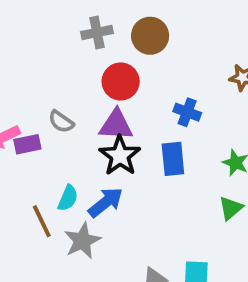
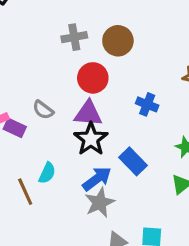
purple rectangle: (27, 144) -> (15, 128), turned 35
blue rectangle: (173, 159) -> (133, 161), moved, turned -40
blue arrow: (106, 202) -> (97, 179), moved
gray star: (82, 241) -> (100, 203), moved

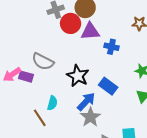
red circle: (93, 78) -> (71, 23), moved
gray semicircle: (43, 110) -> (43, 62), size x1.5
purple triangle: (88, 114) -> (90, 31), moved

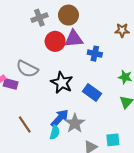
red circle: (71, 23) -> (55, 41), moved
blue arrow: (86, 102) -> (60, 118), moved
cyan semicircle: (52, 103) -> (55, 132), moved

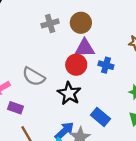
red circle: (55, 41) -> (76, 65), moved
purple rectangle: (11, 84) -> (16, 108), moved
blue rectangle: (92, 92) -> (100, 117), moved

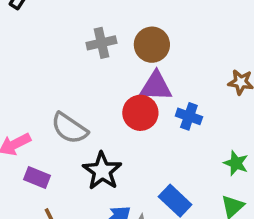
black star: (69, 93) -> (102, 171), moved

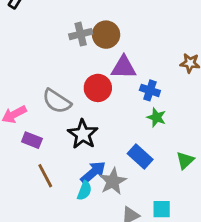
brown circle: (152, 45) -> (106, 35), moved
red circle: (140, 113) -> (98, 88), moved
green star: (236, 163) -> (156, 117), moved

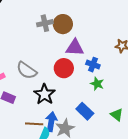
red circle: (98, 88) -> (64, 68), moved
green triangle: (185, 160) -> (117, 115), turned -40
blue arrow: (93, 172) -> (51, 122), turned -42
brown line: (45, 176) -> (34, 124), moved, turned -60

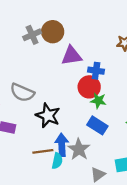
red circle: (64, 68) -> (89, 87), moved
green star: (97, 84) -> (98, 101), moved

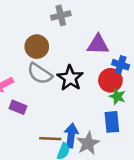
brown circle: (53, 32) -> (37, 47), moved
black star: (48, 115) -> (70, 78), moved
blue rectangle: (97, 125) -> (112, 122), turned 42

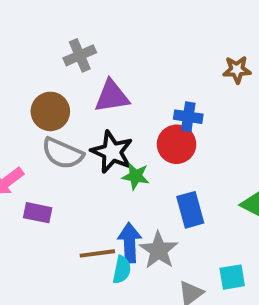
purple triangle: (98, 45) -> (112, 96), moved
green star: (117, 96) -> (136, 176), moved

